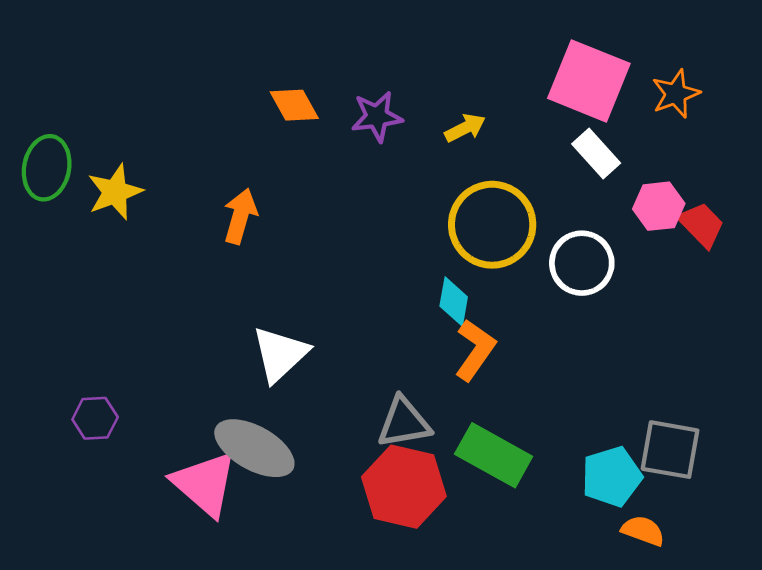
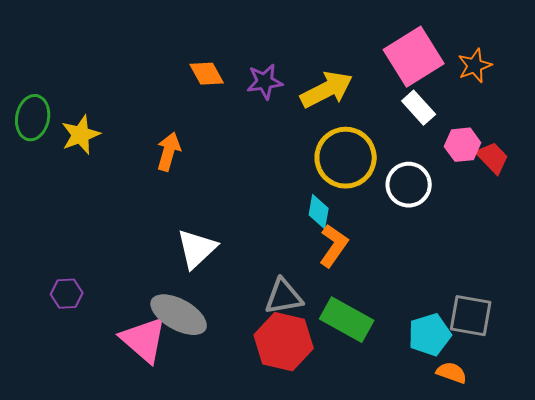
pink square: (589, 81) -> (414, 57), turned 36
yellow arrow: (465, 128) -> (327, 90), size x1.8

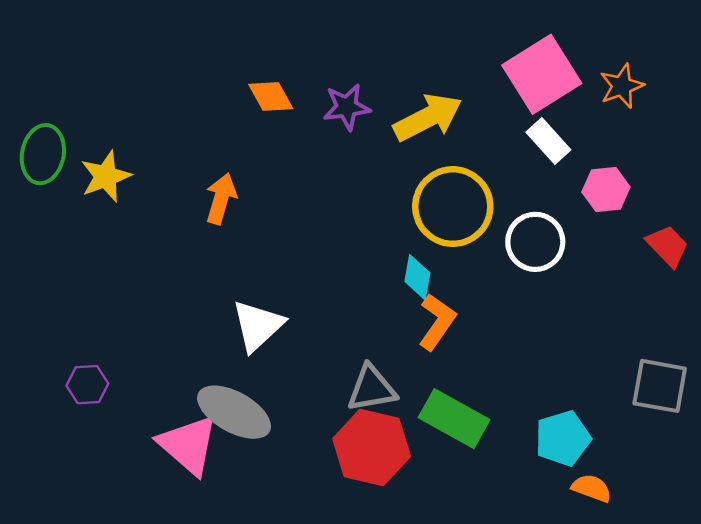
red trapezoid: (493, 158) -> (668, 246), moved
gray square: (471, 316) -> (660, 386), moved

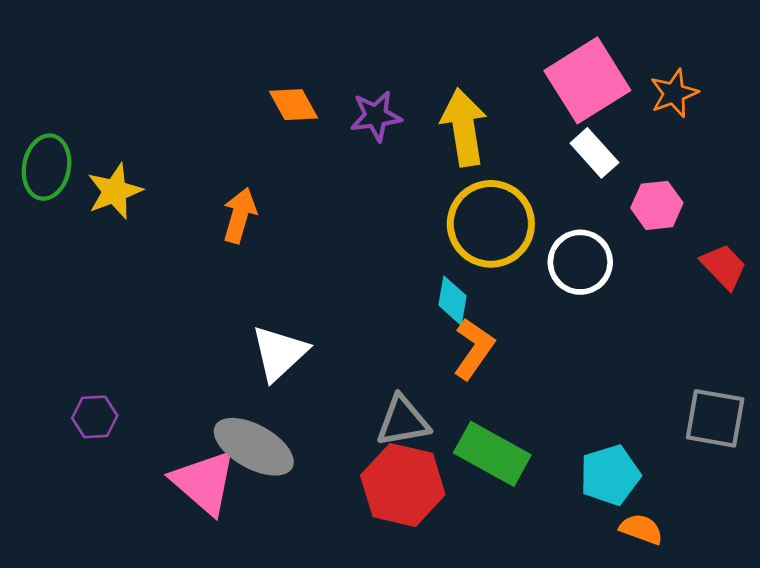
yellow arrow: (428, 117) -> (464, 127), turned -72

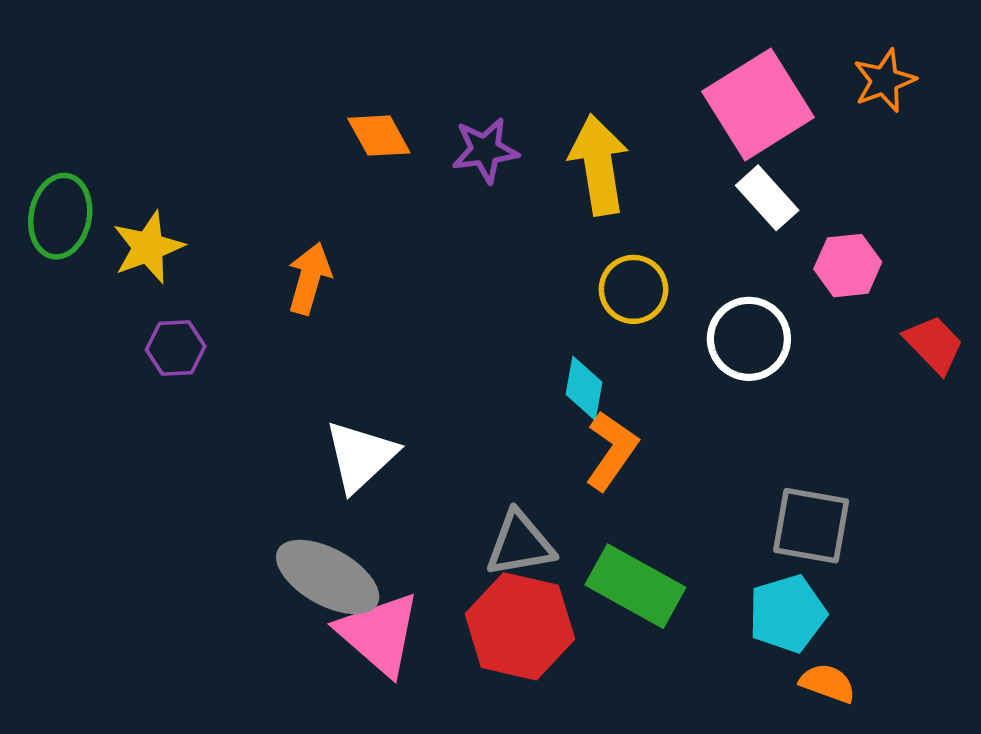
orange star: (674, 93) -> (884, 81), moved
yellow circle: (491, 224) -> (634, 289), size x0.6
purple hexagon: (95, 417) -> (176, 348), moved
gray square: (715, 418) -> (811, 526), moved
pink triangle: (204, 482) -> (379, 634), moved

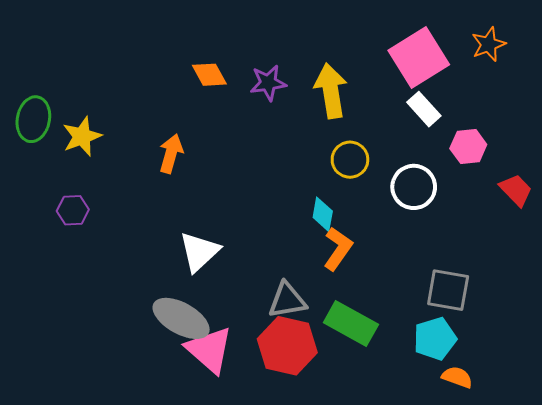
purple hexagon: (176, 348) -> (73, 210), moved

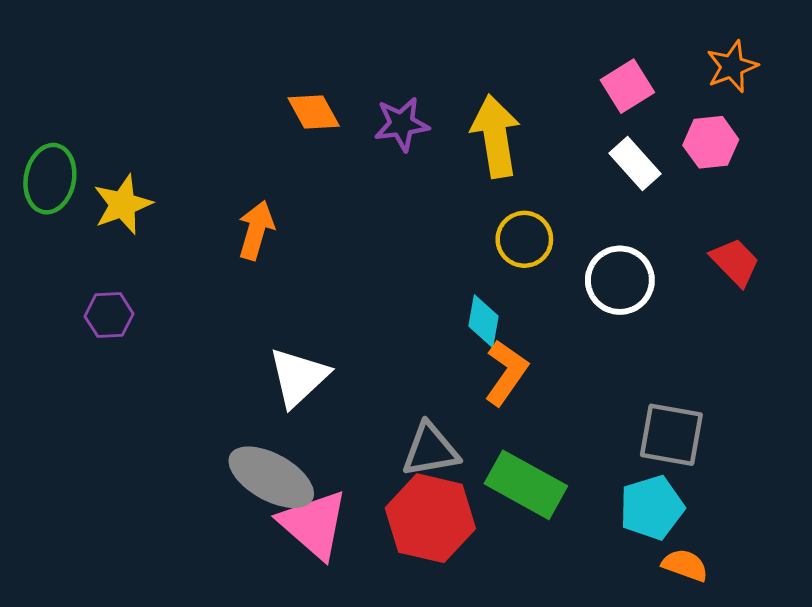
pink square: (419, 57) -> (627, 86), size x0.6
pink hexagon: (468, 146) -> (711, 142), moved
red trapezoid: (516, 190) -> (735, 262), moved

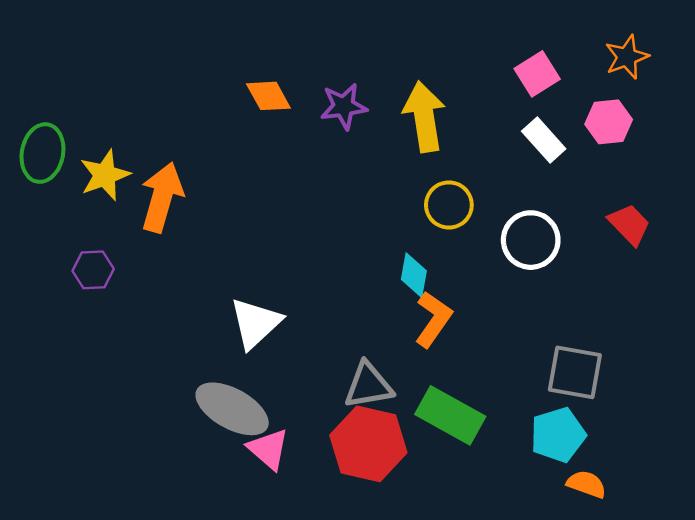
orange arrow: (256, 230) -> (162, 197), moved, size x1.4
pink triangle: (314, 524) -> (268, 449), size x0.7

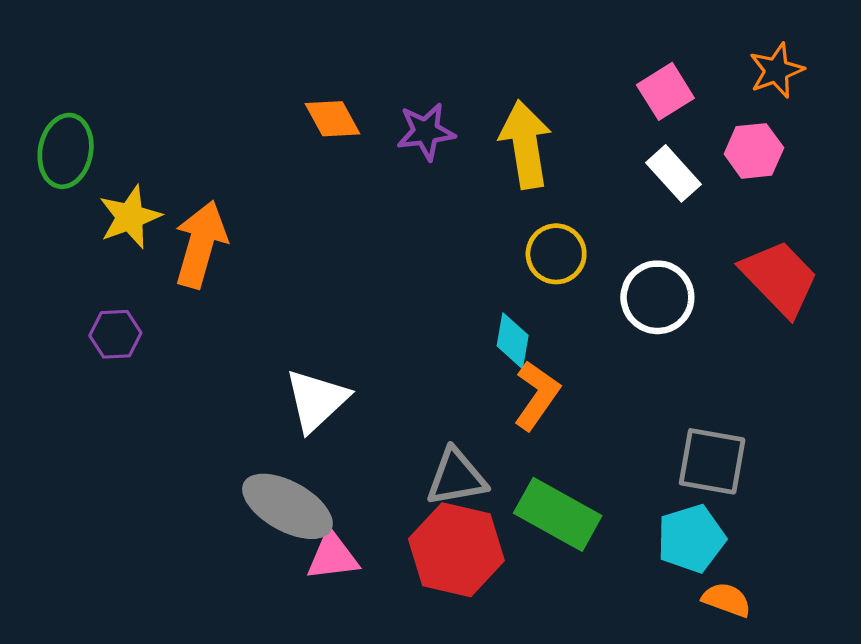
green ellipse: (42, 153) -> (66, 151), moved
red trapezoid: (629, 224) -> (780, 278), size x1.5
pink triangle: (268, 449) -> (333, 556), turned -48

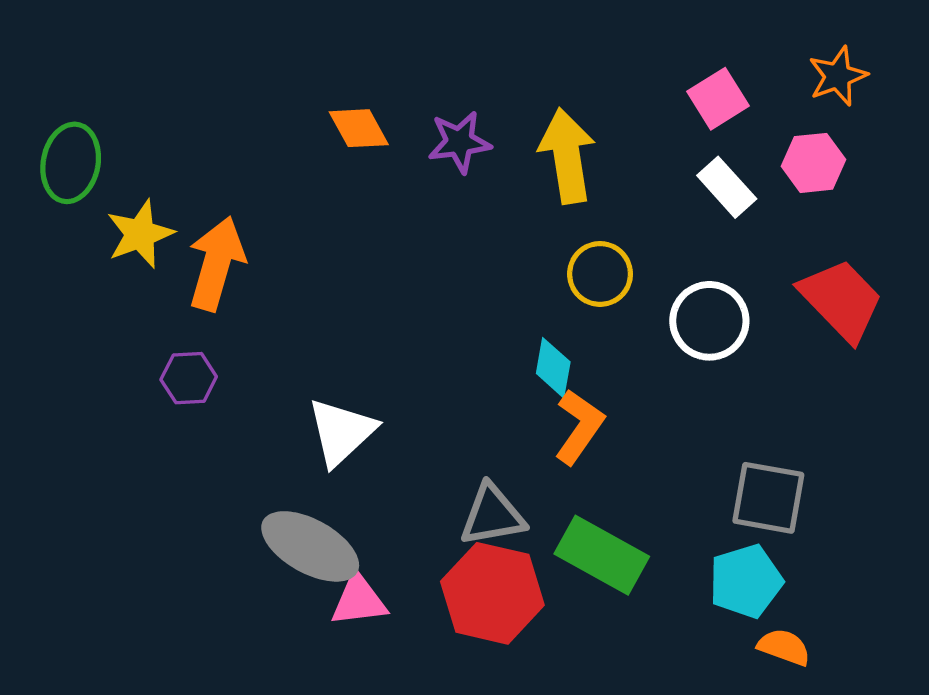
purple hexagon: (115, 334) -> (189, 378), moved

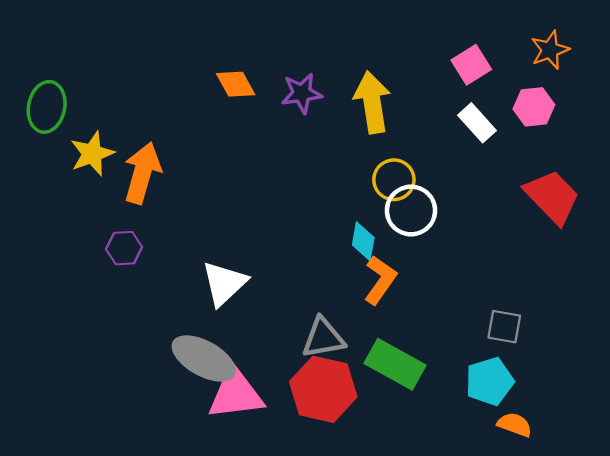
white circle: (709, 321) -> (411, 210), moved
gray square: (768, 498) -> (504, 327), size x0.7
pink triangle: (359, 600) -> (236, 394), size x1.5

